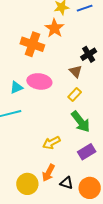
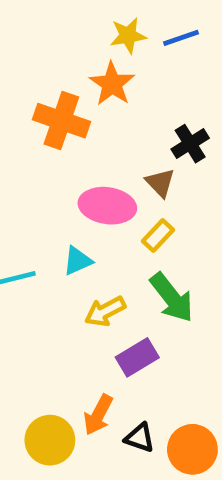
pink ellipse: (39, 81) -> (107, 206), moved
cyan triangle: (16, 87) -> (77, 261), moved
yellow arrow: (51, 143) -> (105, 311), moved
purple rectangle: (87, 152) -> (137, 357), moved

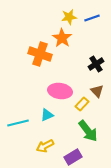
brown triangle: (160, 183) -> (97, 91), moved
yellow arrow: (105, 311) -> (45, 146), moved

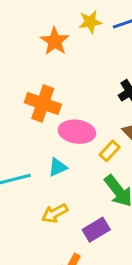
orange star: (62, 38) -> (55, 41), moved
orange cross: (40, 54) -> (43, 103), moved

